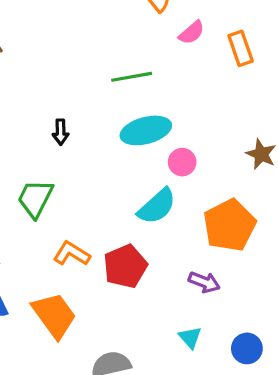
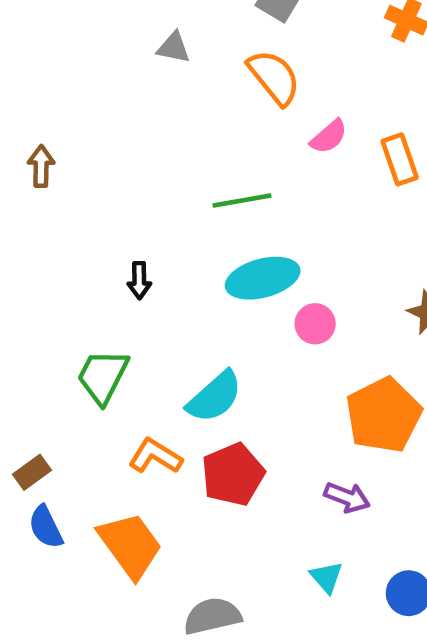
cyan semicircle: (157, 206) -> (215, 397), moved

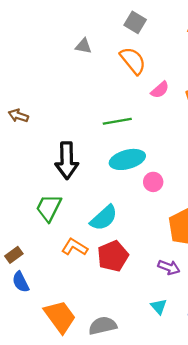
brown arrow: (41, 166) -> (18, 116), moved, turned -72
black arrow: (139, 280) -> (67, 161), size x2.0
orange trapezoid: (130, 545) -> (60, 317), moved

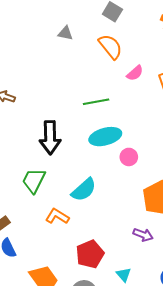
red pentagon: (113, 256) -> (90, 254), moved
cyan triangle: (159, 307) -> (124, 275), moved

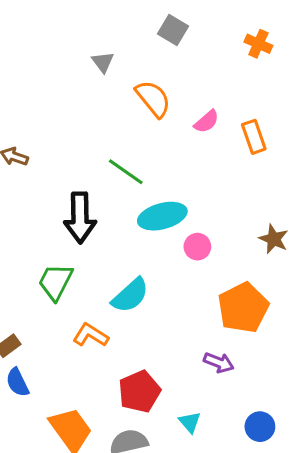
gray triangle: (65, 33) -> (103, 62), turned 42
orange semicircle: (110, 47) -> (153, 99), moved
green line: (96, 102) -> (126, 172), moved, turned 45

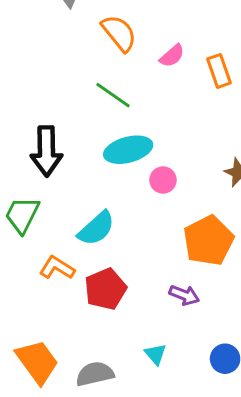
green line: (126, 172) -> (113, 95), moved
red pentagon: (139, 392) -> (105, 289), moved

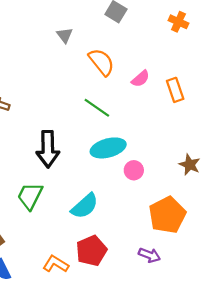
orange L-shape: (57, 268) -> (56, 264), moved

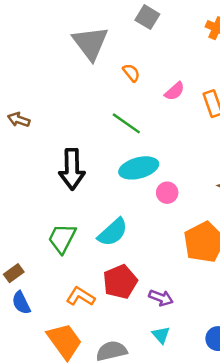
gray triangle: (65, 35) -> (90, 43), size x2.0
orange semicircle: (101, 62) -> (131, 73), size x0.6
green trapezoid: (30, 196) -> (62, 238), moved
purple arrow: (149, 255) -> (161, 298), moved

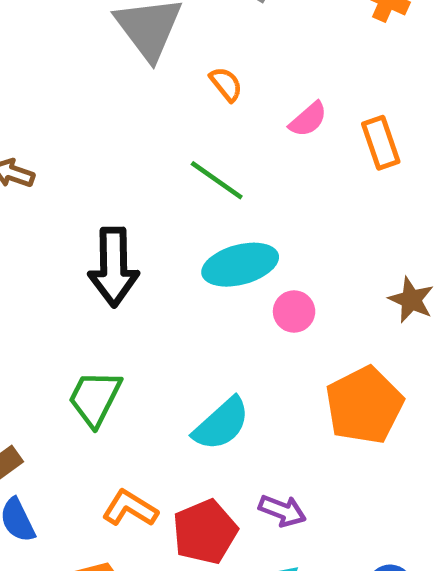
cyan semicircle: (113, 232) -> (221, 424), moved
red pentagon: (120, 282) -> (205, 532), moved

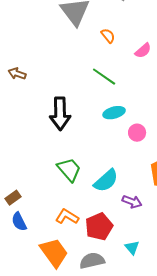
cyan ellipse: (240, 265) -> (114, 113), size x0.7
green trapezoid: (95, 398) -> (69, 170), moved, turned 112
purple arrow: (282, 511) -> (132, 202), moved

